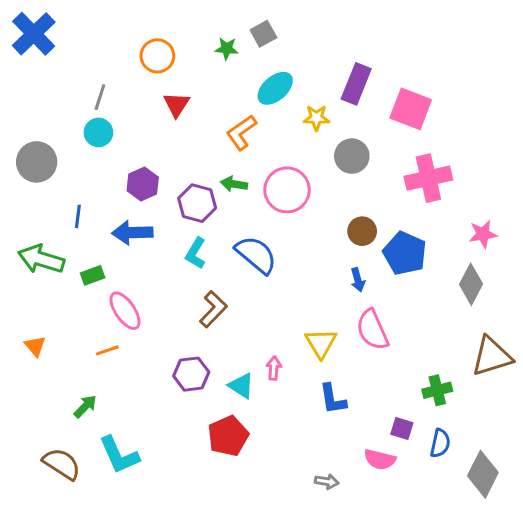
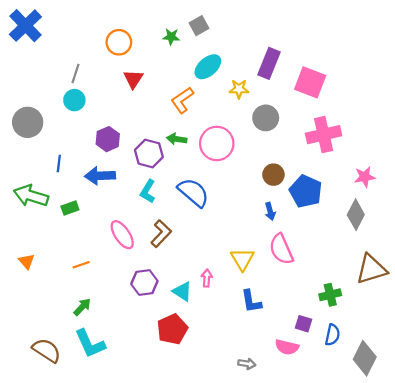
pink ellipse: (125, 311) -> (122, 235), moved
green arrow: (85, 406) -> (82, 307), moved

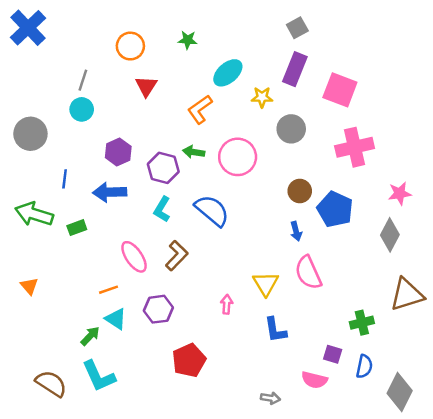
gray square: (199, 26) -> (297, 28), moved
orange line: (81, 265) -> (108, 290), moved
cyan triangle: (182, 291) -> (116, 319), moved

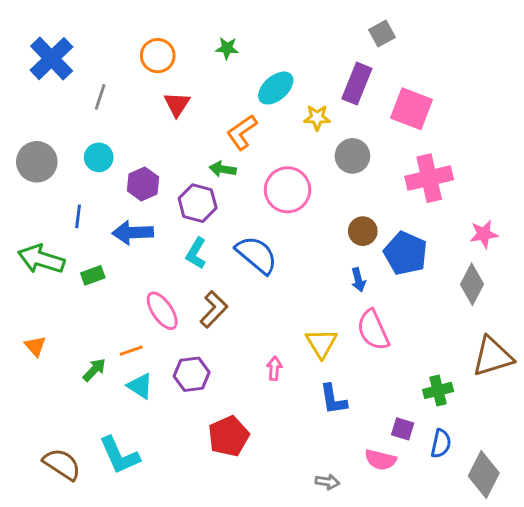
blue cross: (28, 28) -> (52, 59), moved
gray square: (297, 28) -> (382, 33), moved
cyan circle: (82, 109) -> (99, 157), moved
green arrow: (194, 152) -> (223, 169), moved
green arrow: (90, 336) -> (94, 370), moved

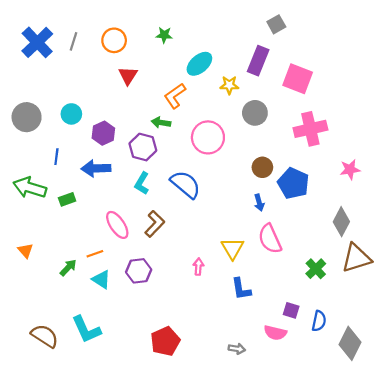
gray line: (100, 97) -> (74, 41), moved
gray diamond: (472, 284) -> (341, 222), moved
green cross: (438, 390) -> (316, 269), moved, turned -30
red pentagon: (229, 436) -> (165, 341), moved

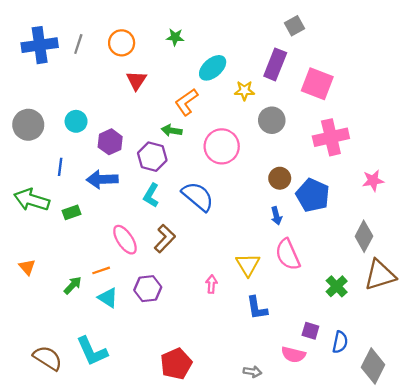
blue cross: (37, 42) -> (40, 45), turned 36

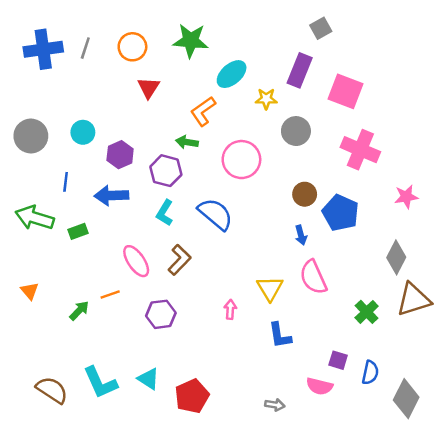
green star: (175, 37) -> (191, 41), size x1.8
pink cross: (331, 137) -> (360, 150), turned 36
cyan triangle: (108, 298) -> (149, 379), moved

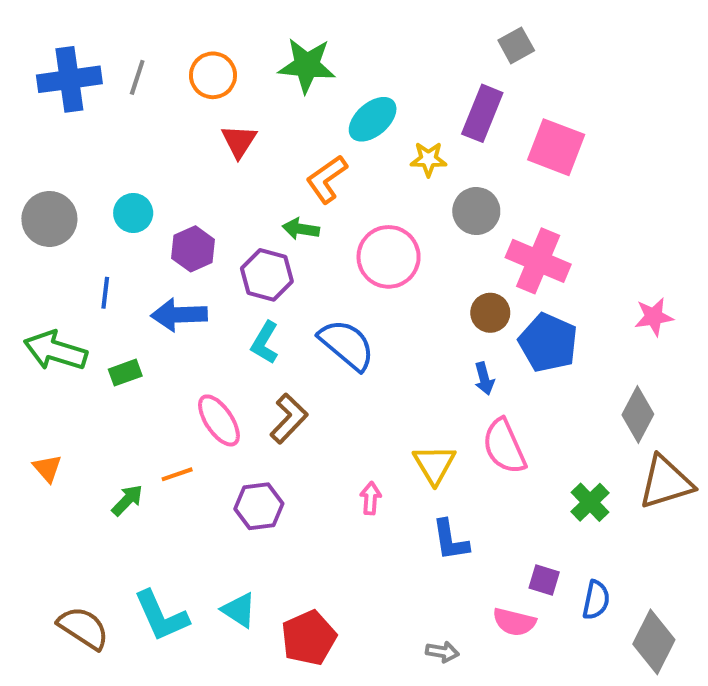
pink cross: (360, 150) -> (538, 261), moved

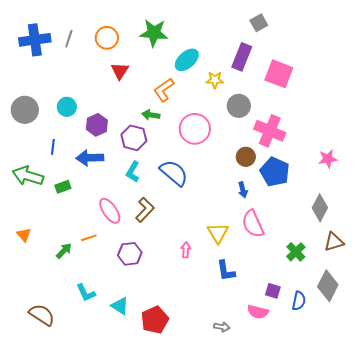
brown triangle: (666, 482) -> (334, 242), size x0.7
cyan L-shape: (161, 616) -> (86, 293), moved, size x0.7
gray diamond: (654, 642) -> (328, 286), moved

